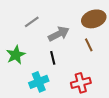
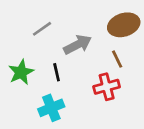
black line: (53, 58) -> (57, 72), moved
red cross: (81, 83) -> (107, 87), moved

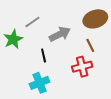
green star: (21, 72) -> (13, 39), moved

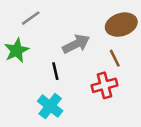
gray line: (32, 22) -> (31, 18), moved
cyan cross: (40, 83) -> (50, 106), turned -30

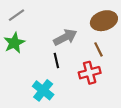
gray line: (31, 18) -> (17, 15), moved
black line: (55, 71) -> (56, 61), moved

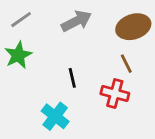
gray arrow: (65, 37) -> (76, 21), moved
red cross: (90, 73) -> (115, 94), turned 30

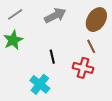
brown ellipse: (133, 27) -> (96, 20), turned -40

